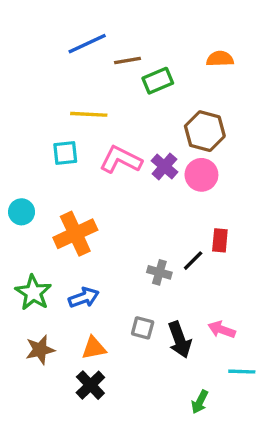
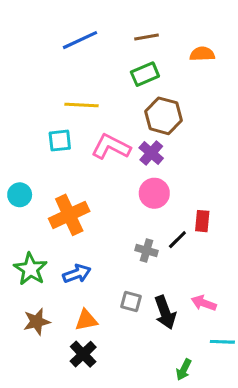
brown line: (127, 60) -> (147, 37), moved
brown hexagon: (205, 131) -> (164, 116), moved
pink circle: (201, 175) -> (154, 193), moved

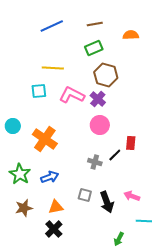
orange cross: (69, 215) -> (45, 139), turned -30

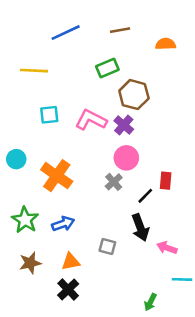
green rectangle: (94, 48) -> (107, 68), moved
yellow line: (53, 68) -> (34, 71), moved
gray cross: (95, 162) -> (114, 182), moved, turned 32
black arrow: (107, 202) -> (140, 227), moved

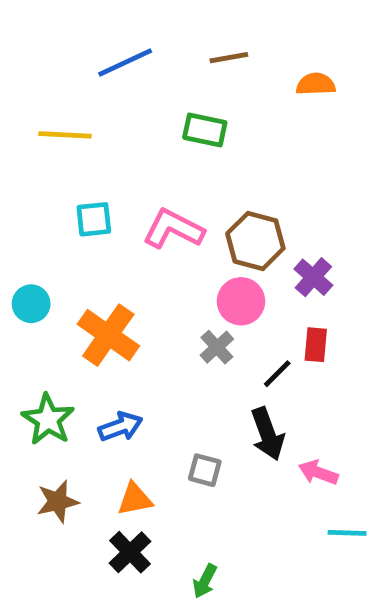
green rectangle: (107, 68) -> (205, 130), turned 35
brown hexagon: (134, 95) -> (255, 241), moved
purple cross: (124, 125) -> (313, 277), moved
green arrow: (150, 302) -> (205, 581), moved

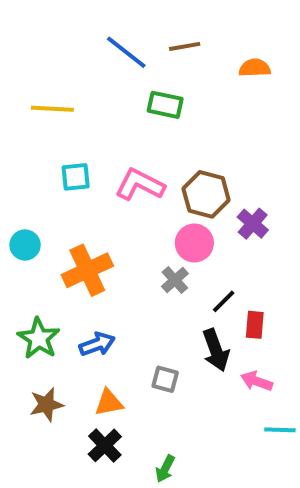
blue line: (125, 62) -> (126, 52), moved, turned 63
orange cross: (108, 335) -> (87, 270), turned 30
red rectangle: (316, 345) -> (255, 325), moved

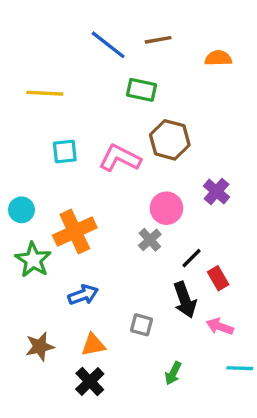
brown hexagon: (206, 194) -> (170, 140), moved
red rectangle: (255, 325) -> (218, 278), turned -35
green star: (39, 338) -> (33, 260), moved
green arrow: (165, 469) -> (173, 373), moved

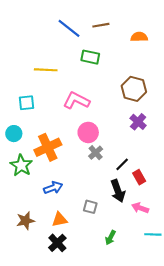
yellow line: (45, 93) -> (46, 70), moved
brown hexagon: (170, 140) -> (134, 89), moved
cyan square: (65, 151) -> (27, 103), moved
pink circle: (166, 208) -> (88, 132), moved

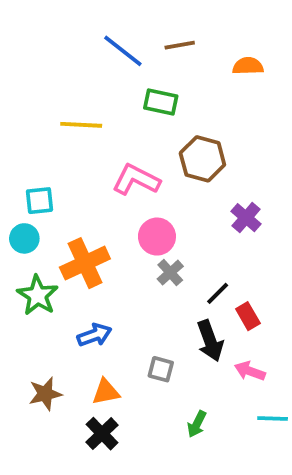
brown hexagon: (134, 89) -> (202, 159), moved
cyan square: (27, 103) -> (40, 201), moved

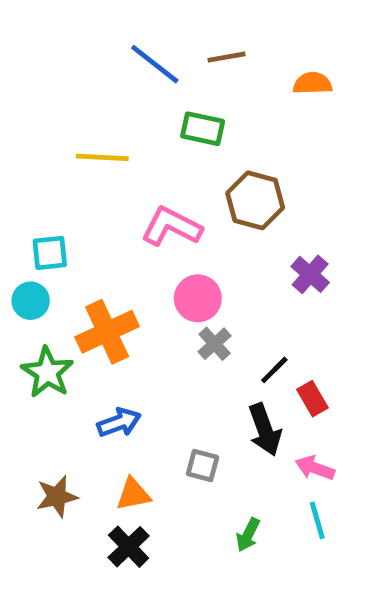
cyan line: (273, 418) -> (317, 520), moved, turned 72

